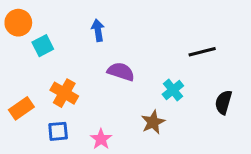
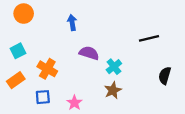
orange circle: (18, 23) -> (24, 14), moved
cyan square: (43, 46) -> (18, 51), moved
cyan cross: (173, 90) -> (114, 67), moved

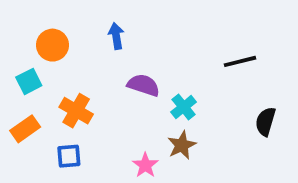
orange circle: (24, 14) -> (52, 45), moved
pink star: (74, 103) -> (145, 165), moved

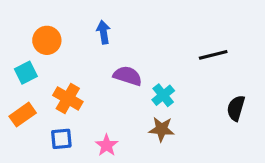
brown star: (182, 145) -> (162, 129), turned 30
pink star: (145, 165) -> (107, 145), moved

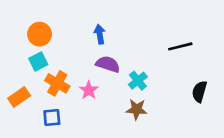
blue arrow: (103, 32) -> (100, 34), moved
cyan square: (26, 73) -> (38, 61), moved
pink star: (107, 145) -> (89, 90), moved

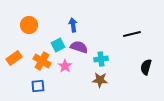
cyan square: (38, 61) -> (58, 45), moved
cyan cross: (138, 81) -> (101, 59), turned 32
orange rectangle: (19, 97) -> (14, 58), moved

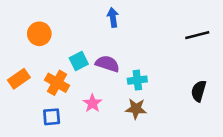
blue arrow: (73, 25) -> (113, 17), moved
black line: (132, 34) -> (197, 35), moved
pink star: (65, 66) -> (92, 103), moved

